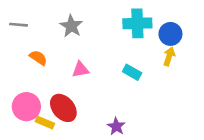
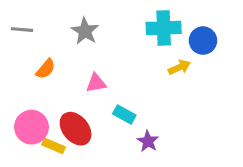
yellow arrow: (169, 56) -> (179, 67), moved, turned 48
orange semicircle: (38, 58) -> (46, 69), turned 96
cyan rectangle: (132, 72) -> (124, 114), moved
purple star: (116, 126) -> (148, 141), moved

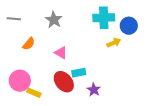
pink triangle: (96, 83) -> (61, 53), turned 40
cyan rectangle: (124, 114) -> (79, 73), turned -40
red ellipse: (76, 129) -> (64, 82), moved

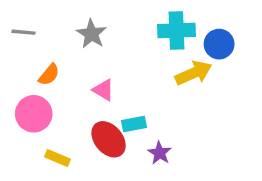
yellow arrow: (114, 43) -> (194, 73), size x1.5
pink circle: (20, 81) -> (34, 114), moved

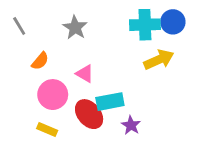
gray line: (24, 32) -> (19, 26), turned 54
blue circle: (219, 44) -> (173, 22), moved
pink circle: (34, 114) -> (53, 95), moved
cyan rectangle: (134, 124) -> (110, 102), size x1.4

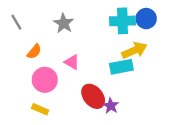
cyan rectangle: (110, 102) -> (121, 67), moved
red ellipse: (89, 114) -> (93, 96), moved

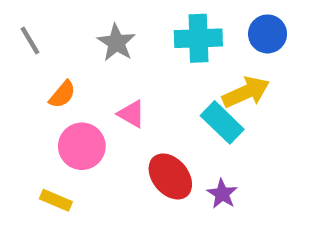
cyan cross: (123, 21) -> (198, 38), moved
cyan rectangle: (121, 67) -> (222, 122), turned 55
purple star: (111, 106) -> (222, 194), moved
yellow rectangle: (40, 109) -> (56, 200), moved

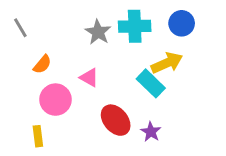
gray star: (116, 43) -> (98, 32), moved
yellow rectangle: (56, 200) -> (38, 136), turned 60

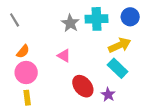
orange semicircle: (42, 64) -> (23, 51), moved
cyan rectangle: (151, 83) -> (118, 68), moved
pink circle: (55, 100) -> (26, 72), moved

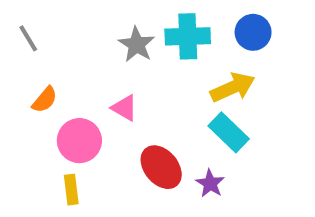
pink circle: (26, 72) -> (79, 141), moved
yellow rectangle: (27, 98) -> (71, 190), moved

